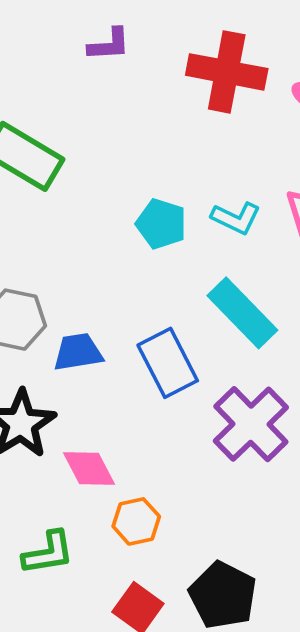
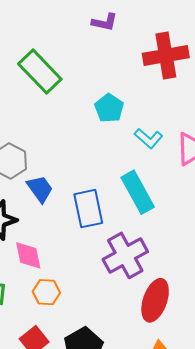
red cross: (227, 72) -> (166, 56), turned -36
cyan pentagon: (161, 224) -> (109, 108), moved
blue trapezoid: (78, 352) -> (40, 189), turned 48

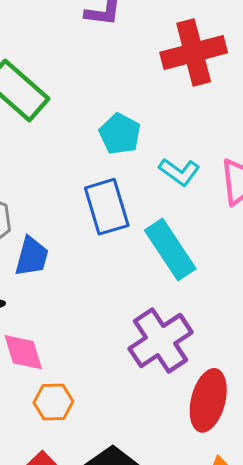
blue trapezoid: (40, 189) -> (32, 256), turned 56
blue rectangle: (88, 209) -> (107, 207), moved

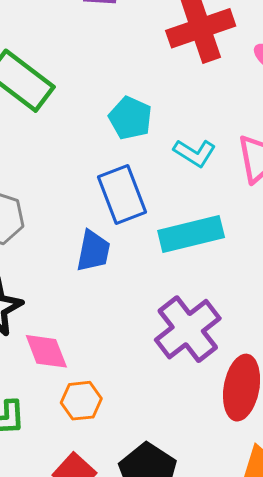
cyan rectangle: (170, 249) -> (191, 234), turned -66
blue trapezoid: (32, 256) -> (93, 251), moved

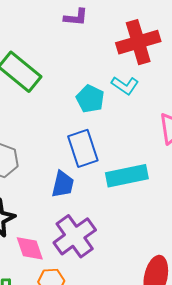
cyan L-shape: (195, 153) -> (125, 85), moved
purple cross: (188, 329) -> (75, 236), moved

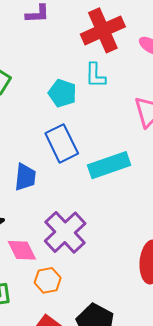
cyan L-shape: (125, 85) -> (95, 75), turned 64
blue trapezoid: (63, 184) -> (25, 177), moved

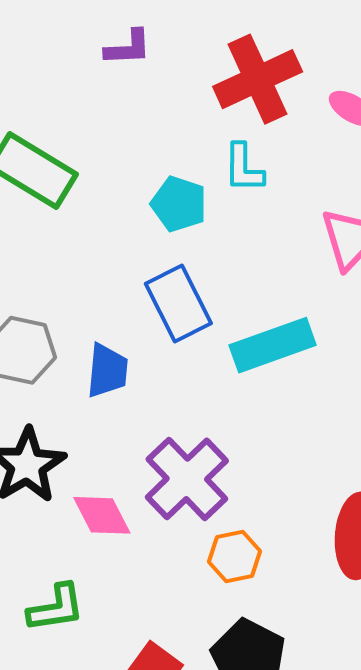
orange hexagon: (48, 280) -> (235, 557), moved

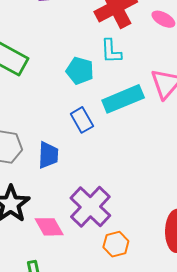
blue rectangle: (178, 303) -> (82, 120), size x0.7
cyan rectangle: (273, 345) -> (123, 99), moved

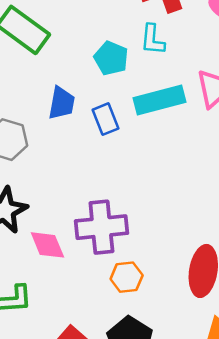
blue trapezoid: (48, 155) -> (62, 103), moved
purple cross: (90, 207) -> (101, 227), turned 33

